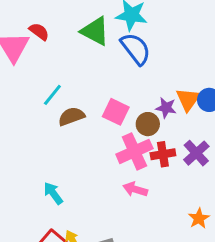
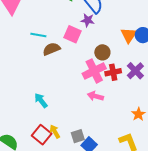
cyan line: (52, 95) -> (38, 35), turned 63
purple star: (166, 108) -> (88, 20), moved
pink square: (116, 112) -> (73, 34), moved

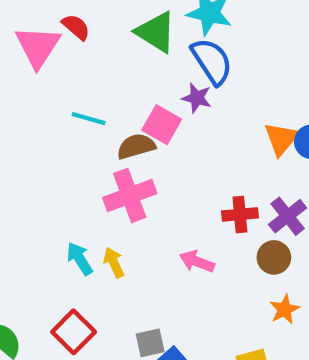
brown semicircle: (51, 49) -> (136, 146), moved
brown circle: (102, 52) -> (274, 257), moved
pink cross: (94, 71) -> (130, 195), moved
yellow arrow: (55, 132) -> (114, 262), moved

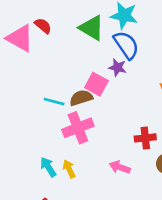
pink triangle: (38, 47) -> (20, 38), turned -32
cyan line: (89, 119) -> (54, 102), moved

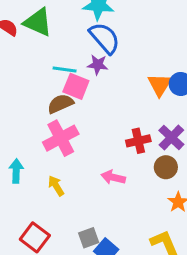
green triangle: (92, 28) -> (38, 22), moved
cyan line: (54, 102) -> (65, 69), moved
cyan arrow: (48, 167) -> (16, 171), moved, turned 42

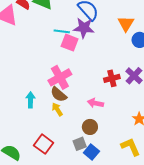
purple star: (98, 65) -> (84, 28), size x1.5
orange triangle: (160, 85) -> (126, 24), moved
brown semicircle: (60, 104) -> (59, 94), moved, turned -114
brown circle: (166, 167) -> (90, 127), moved

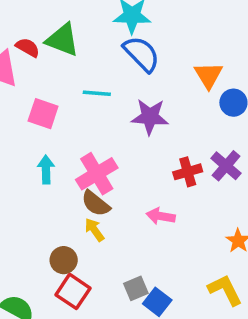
purple star: (84, 28) -> (150, 117), moved
pink square: (70, 43) -> (43, 114), moved
cyan arrow: (30, 100) -> (46, 170), moved
brown circle: (90, 127) -> (64, 260), moved

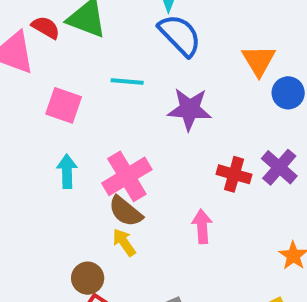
red cross: (188, 172) -> (234, 174), turned 32
pink arrow: (161, 216) -> (202, 226), turned 76

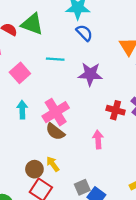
blue semicircle: (180, 35) -> (84, 33), size x0.7
pink square: (64, 105) -> (20, 73), turned 30
yellow arrow: (124, 242) -> (53, 164), moved

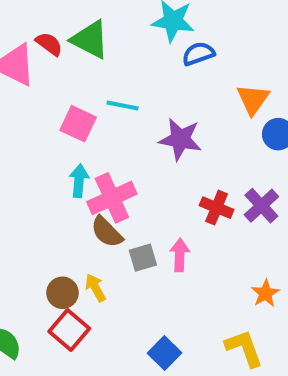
blue semicircle: (84, 33) -> (198, 54), moved, turned -72
pink square: (20, 73) -> (78, 124), moved, turned -30
cyan arrow: (22, 110) -> (79, 181), moved
gray square: (82, 187) -> (143, 258), moved

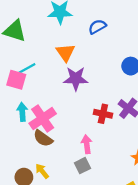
blue semicircle: (198, 54) -> (97, 27), moved
orange triangle: (253, 99) -> (65, 53), moved
cyan line: (123, 105) -> (27, 68), moved, turned -30
gray square: (143, 258) -> (83, 166), moved

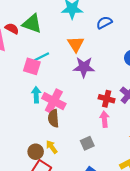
pink cross: (43, 119) -> (54, 101), turned -30
brown semicircle: (43, 138) -> (54, 118), turned 48
pink arrow: (87, 144) -> (104, 119), moved

